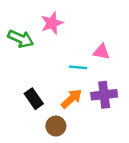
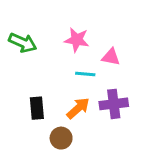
pink star: (52, 23) -> (77, 40), moved, turned 30
black rectangle: (34, 99) -> (37, 108), turned 30

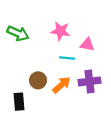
black rectangle: (37, 108) -> (19, 102), moved
brown circle: (61, 138) -> (38, 80), moved

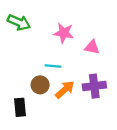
green arrow: (18, 33) -> (19, 22), moved
cyan line: (67, 58) -> (53, 66), moved

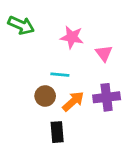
pink triangle: (92, 47) -> (104, 53), turned 42
black rectangle: (20, 107) -> (57, 132), moved

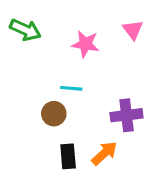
pink triangle: (104, 53) -> (133, 30), moved
orange arrow: (73, 101) -> (104, 153), moved

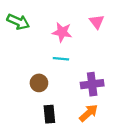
cyan line: (71, 88) -> (61, 59), moved
orange arrow: (104, 153) -> (89, 113), moved

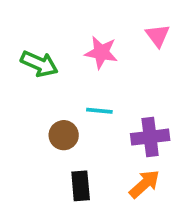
green arrow: (18, 22) -> (39, 64), moved
cyan line: (61, 59) -> (99, 111), moved

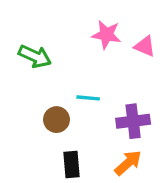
pink triangle: (158, 36) -> (145, 46), moved, turned -30
pink star: (101, 52) -> (106, 35), moved

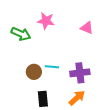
pink star: (106, 35) -> (46, 21), moved
cyan line: (88, 98) -> (52, 67), moved

